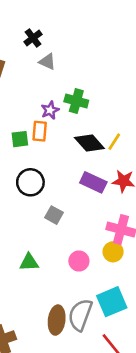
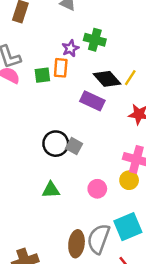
black circle: (30, 182) -> (56, 144), moved
purple rectangle: (93, 182) -> (92, 101), moved

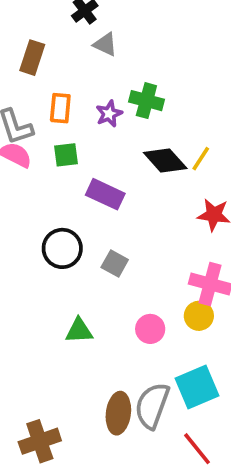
orange rectangle: (61, 68) -> (60, 108), moved
purple rectangle: (92, 101) -> (105, 194), moved
black circle: (56, 144) -> (62, 248), moved

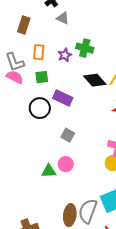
black circle: (62, 248) -> (40, 108), moved
pink circle: (150, 329) -> (66, 164), moved

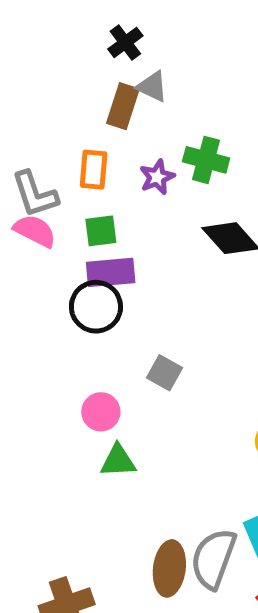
brown rectangle: (24, 25) -> (123, 106), moved
purple rectangle: (63, 98) -> (111, 272), moved, turned -30
pink circle: (66, 164) -> (101, 412), moved

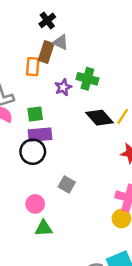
orange rectangle: (94, 170) -> (33, 67), moved

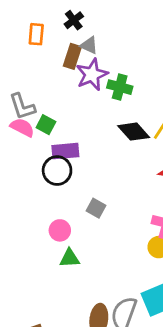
orange rectangle: (33, 67) -> (36, 34), moved
purple star: (63, 87) -> (92, 75), moved, size x1.6
green square: (35, 114) -> (46, 125), moved, turned 35

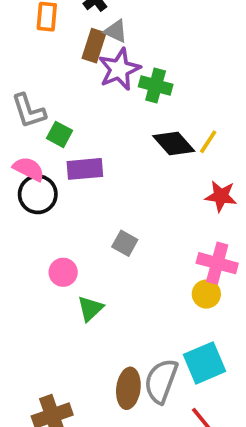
pink semicircle: (22, 127) -> (29, 169), moved
black circle: (57, 171) -> (38, 194), moved
pink circle: (60, 230) -> (63, 272), moved
green triangle: (70, 258) -> (90, 309), turned -40

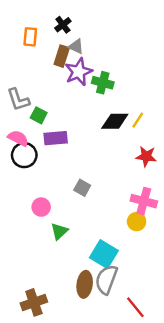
black diamond: (174, 144) -> (115, 121), turned -48
cyan square: (205, 363) -> (104, 254), moved, turned -36

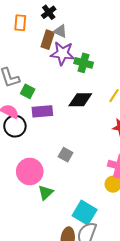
purple star: (79, 72) -> (62, 53), turned 30
black diamond: (115, 121) -> (80, 100), moved
pink circle: (41, 207) -> (30, 171), size x1.6

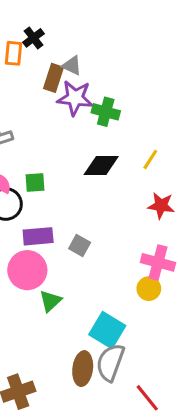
black cross: (49, 12) -> (33, 38), moved
green square: (28, 91) -> (35, 182), moved, turned -32
purple rectangle: (42, 111) -> (38, 236), moved

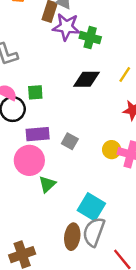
yellow circle: (149, 289) -> (112, 150), moved

